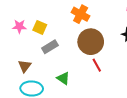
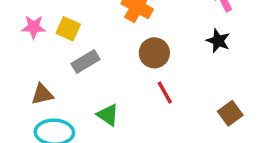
brown circle: (91, 42) -> (154, 53), size x0.7
brown triangle: (25, 66) -> (42, 94), turned 40

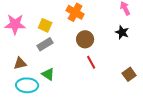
pink star: (34, 27) -> (15, 24), size x1.5
yellow square: (68, 29) -> (45, 25), moved
green triangle: (108, 115) -> (48, 74), moved

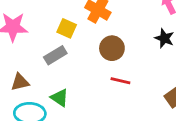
yellow square: (45, 25) -> (67, 28), moved
red line: (91, 62) -> (120, 81), turned -48

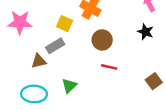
brown triangle: (20, 82) -> (39, 61), moved
green triangle: (60, 98) -> (69, 86), moved, turned 42

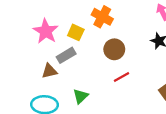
pink star: (20, 22) -> (46, 31), moved, turned 30
red line: (109, 67) -> (121, 77), turned -42

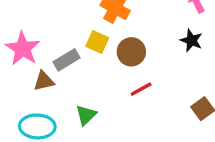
pink star: (46, 31) -> (23, 49), moved
yellow square: (76, 32) -> (97, 42), moved

